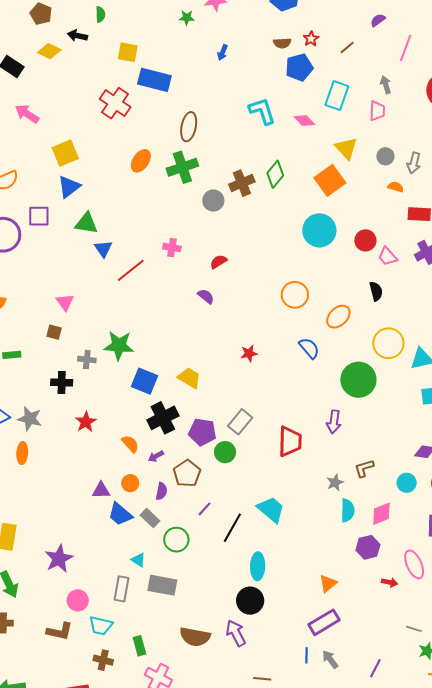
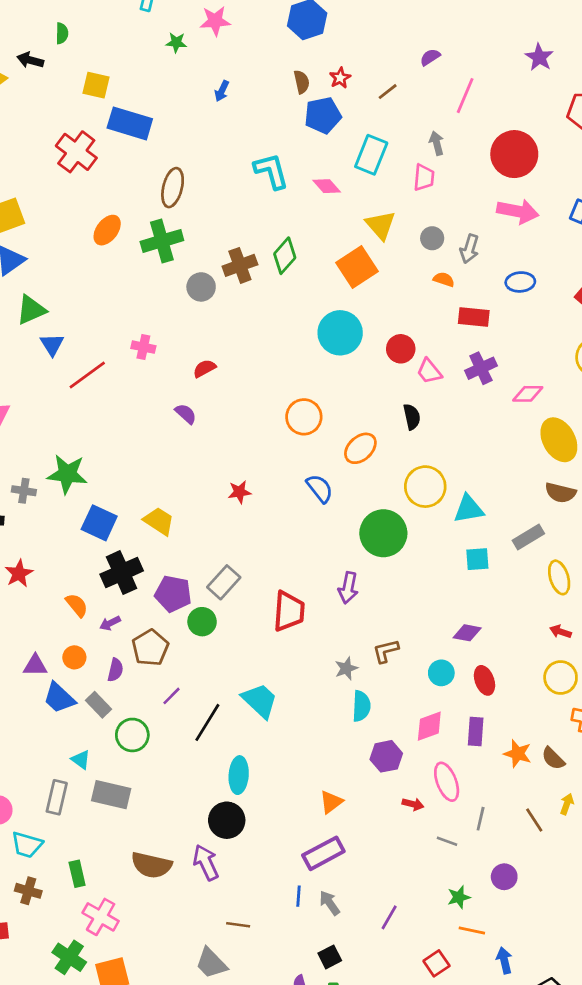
brown semicircle: (282, 43) -> (302, 82), turned -102
green triangle: (86, 223) -> (31, 310), turned -35
pink diamond: (381, 514) -> (429, 726), moved
gray line: (414, 629) -> (447, 841), moved

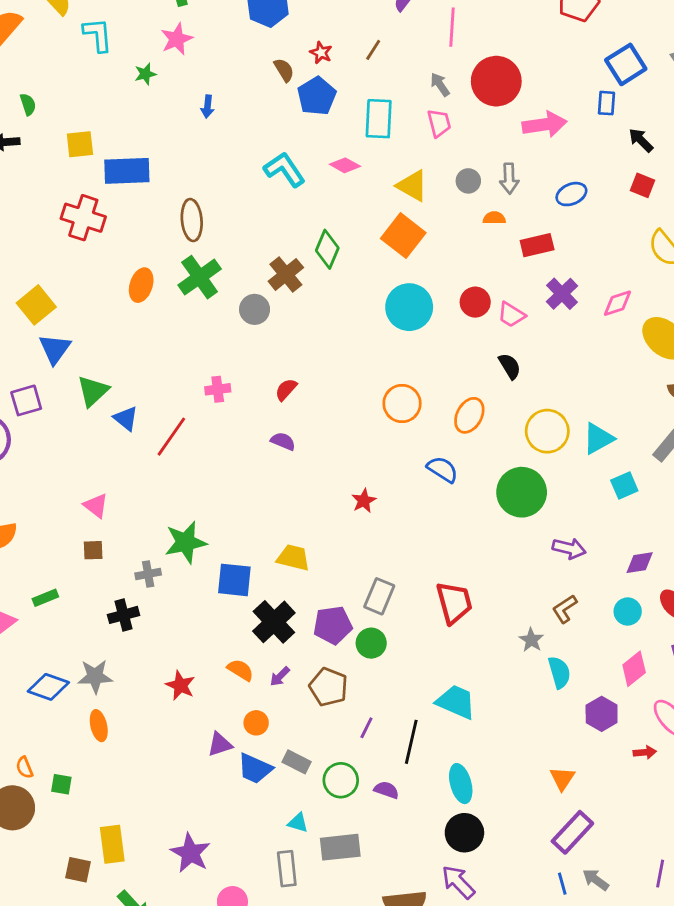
red circle: (514, 154) -> (496, 81), moved
red star: (19, 574) -> (180, 685), moved
purple arrow: (348, 588) -> (569, 548), moved, turned -68
purple semicircle: (115, 670) -> (386, 790), moved, turned -65

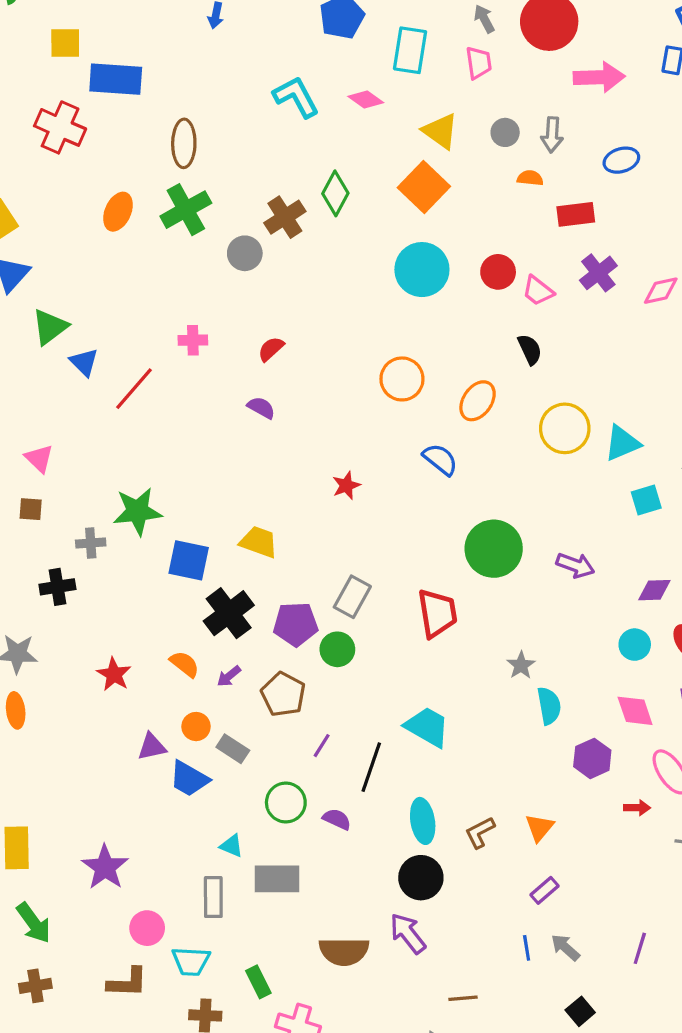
green circle: (522, 492) -> (494, 549), moved
brown L-shape: (565, 609) -> (480, 832), moved
pink diamond: (634, 669) -> (635, 711), turned -76
gray rectangle: (297, 762) -> (233, 749), moved
purple rectangle: (572, 832) -> (544, 890), size x0.6

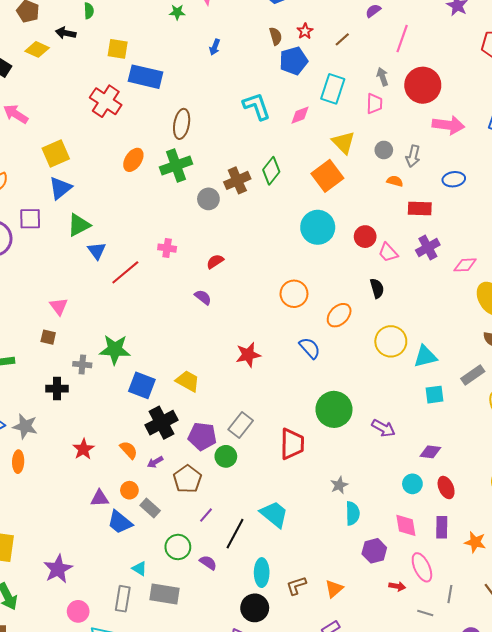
pink diamond: (366, 100) -> (300, 115), turned -65
red star: (346, 486) -> (248, 355), size x1.4

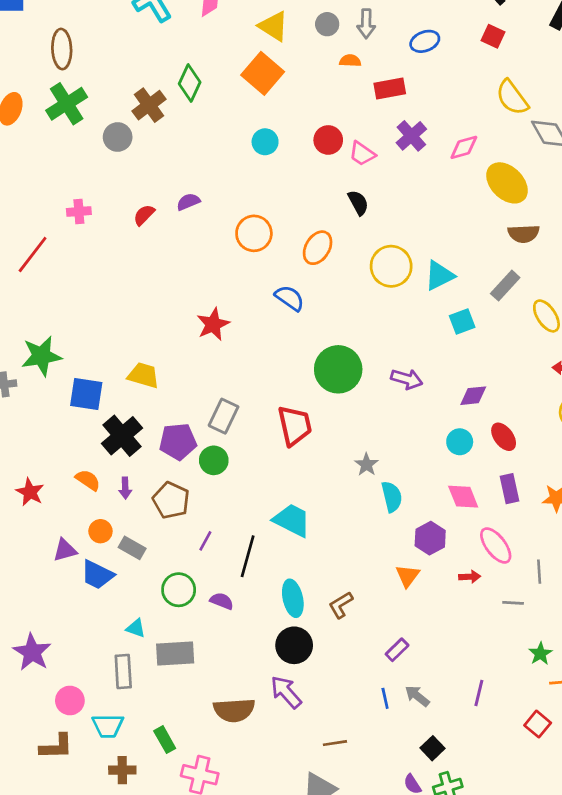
cyan circle: (318, 227) -> (265, 142), size x0.6
purple semicircle: (203, 297) -> (188, 202), moved, turned -48
purple arrow: (155, 462) -> (125, 488), turned -49
orange triangle: (334, 589) -> (408, 576), moved

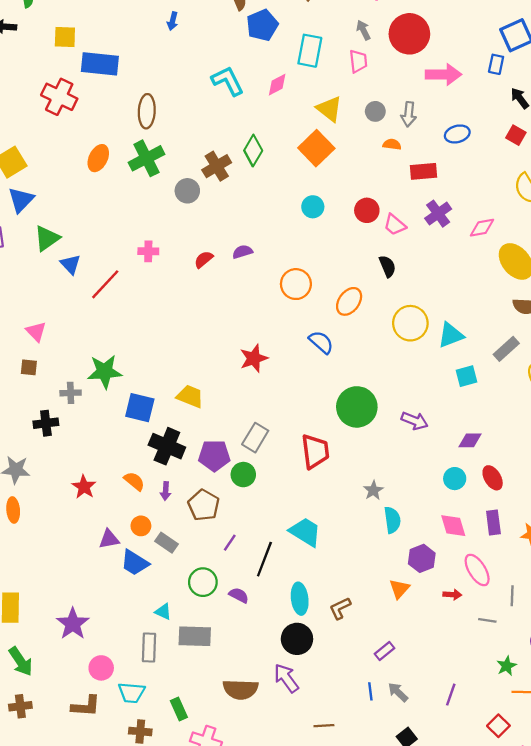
black cross: (122, 436) -> (167, 446), turned -32

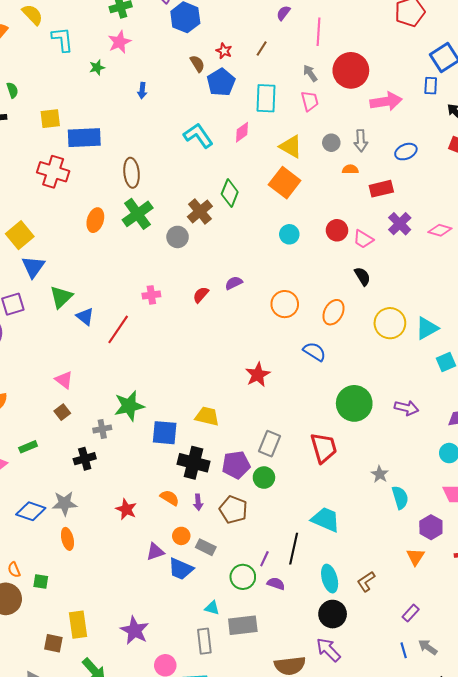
pink diamond: (482, 228) -> (440, 230), turned 35
brown square: (29, 367) -> (62, 412), turned -35
purple line: (230, 543) -> (264, 559), moved

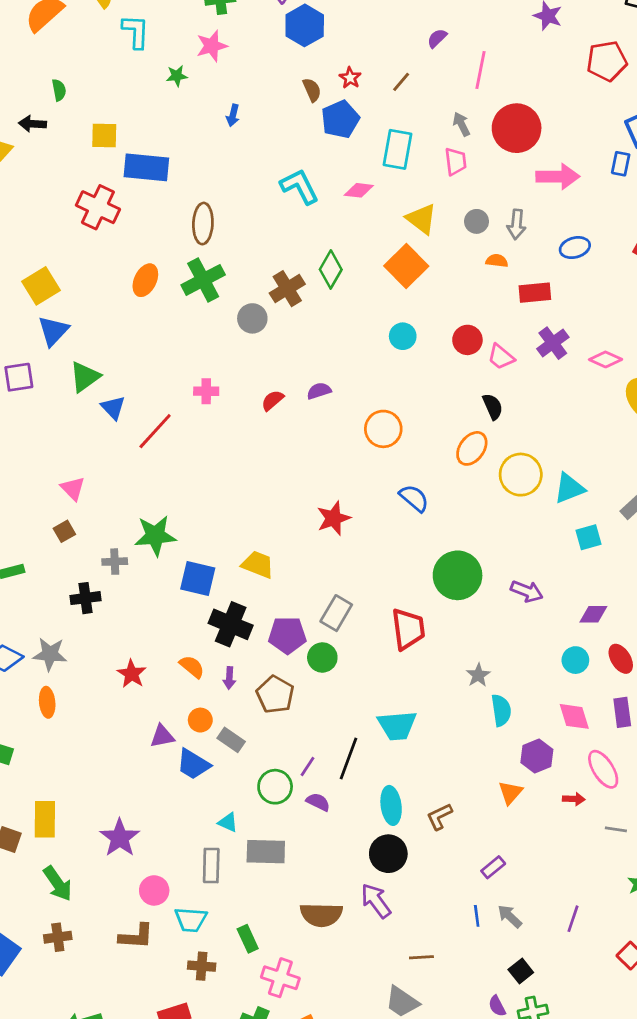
pink diamond: (242, 132) -> (359, 190), turned 35
orange ellipse: (333, 312) -> (472, 448), moved
cyan trapezoid: (326, 519) -> (397, 726), turned 144

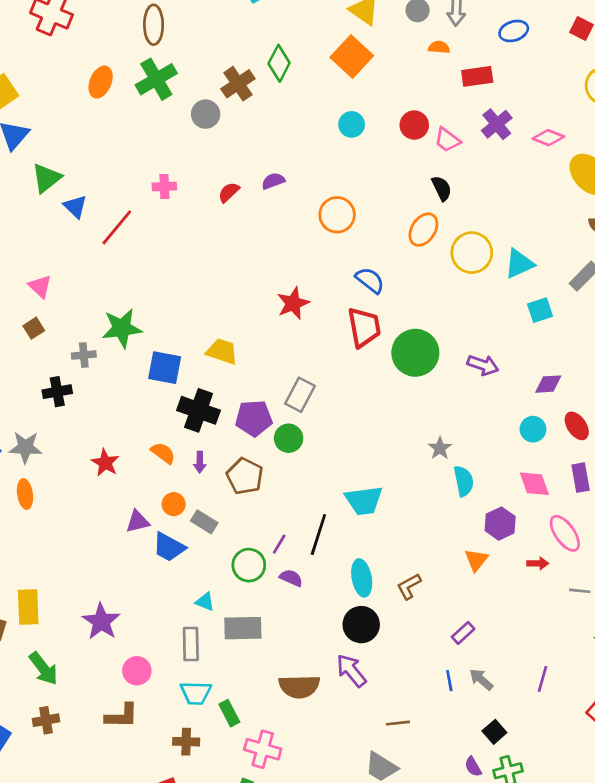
red trapezoid: (408, 629) -> (364, 327), moved
cyan trapezoid: (191, 920) -> (196, 693), moved

